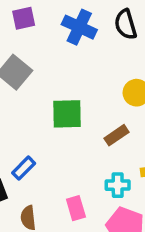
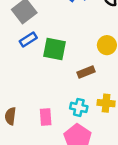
blue rectangle: (24, 168) -> (28, 40), moved

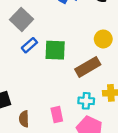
brown rectangle: (86, 72) -> (88, 67), size x1.5

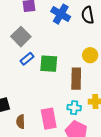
brown rectangle: (88, 67) -> (76, 79), turned -60
pink rectangle: (57, 115) -> (49, 119), size x1.5

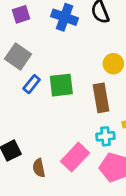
pink rectangle: (49, 119) -> (75, 157), turned 65

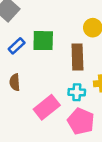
blue rectangle: (32, 84) -> (17, 46), moved
brown semicircle: (39, 168) -> (15, 82), moved

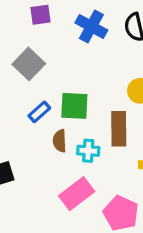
brown semicircle: (15, 82) -> (60, 141), moved
cyan cross: (77, 92) -> (88, 151), moved

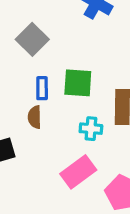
blue rectangle: (39, 112) -> (42, 88), turned -50
brown semicircle: (60, 141) -> (35, 117), moved

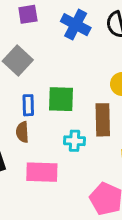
pink rectangle: (78, 172) -> (42, 172), moved, turned 40

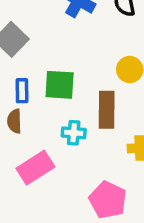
pink rectangle: (42, 172) -> (35, 168), turned -36

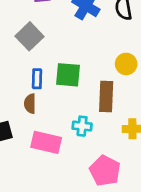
cyan cross: (74, 133) -> (82, 126), moved
pink rectangle: (35, 168) -> (46, 142), turned 44

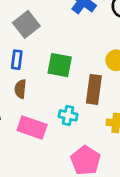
blue rectangle: (37, 79) -> (17, 60), moved

